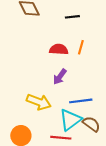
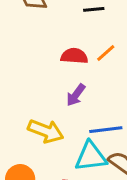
orange line: (81, 47) -> (106, 53), turned 32
cyan triangle: (70, 120) -> (91, 157), turned 30

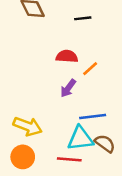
orange line: (106, 53) -> (90, 69), moved
yellow arrow: (46, 131) -> (28, 126), moved

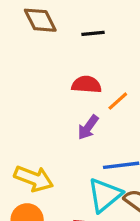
black line: (83, 18) -> (93, 33), moved
cyan triangle: (80, 139) -> (105, 195), turned -32

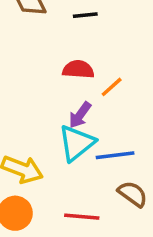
cyan triangle: (105, 195) -> (76, 143), moved

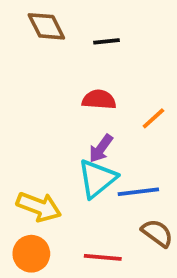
orange line: (112, 87) -> (153, 118), moved

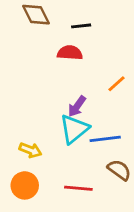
red semicircle: (99, 100) -> (70, 53), moved
yellow arrow: (39, 207) -> (30, 150), size x0.7

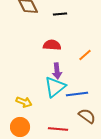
red semicircle: (70, 53) -> (52, 45), moved
purple arrow: (77, 106) -> (57, 71), turned -42

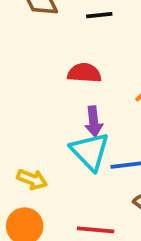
cyan triangle: (55, 87) -> (90, 151), turned -35

